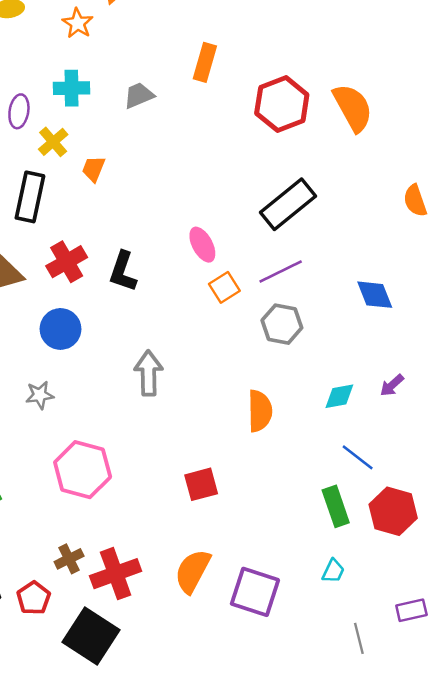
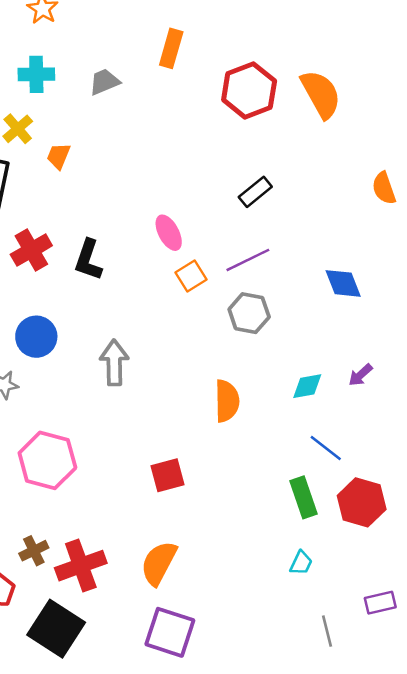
black rectangle: (288, 204) -> (255, 192), size x0.6
blue circle: (60, 329) -> (36, 337), moved
purple square: (255, 592) -> (170, 632), moved

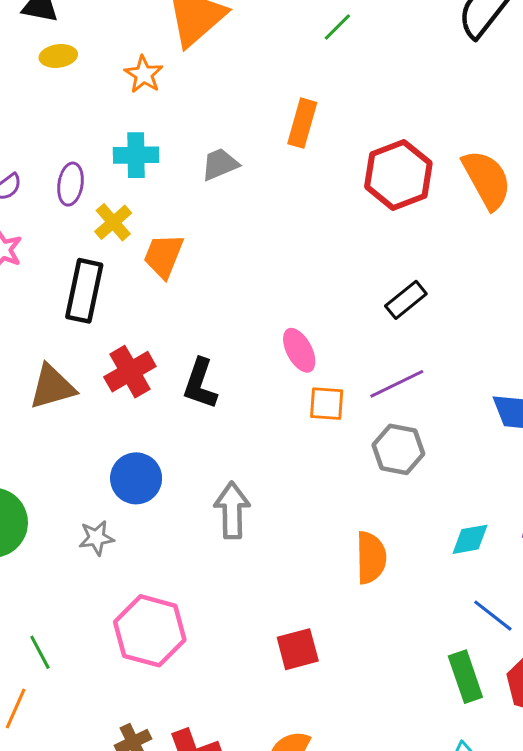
orange trapezoid: (59, 156) -> (164, 256), size x1.4
orange square: (191, 276) -> (327, 404), turned 36

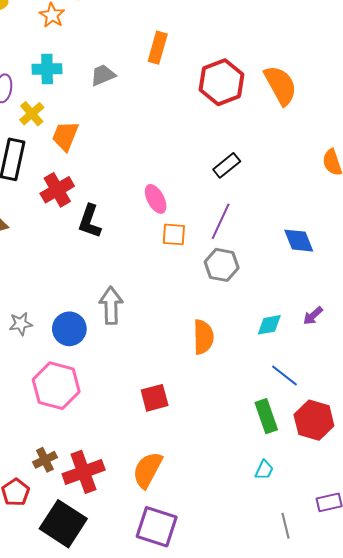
red cross: (130, 372) -> (57, 190), moved
purple line: (397, 384) -> (221, 221), turned -39
blue circle: (136, 478) -> (69, 329), moved

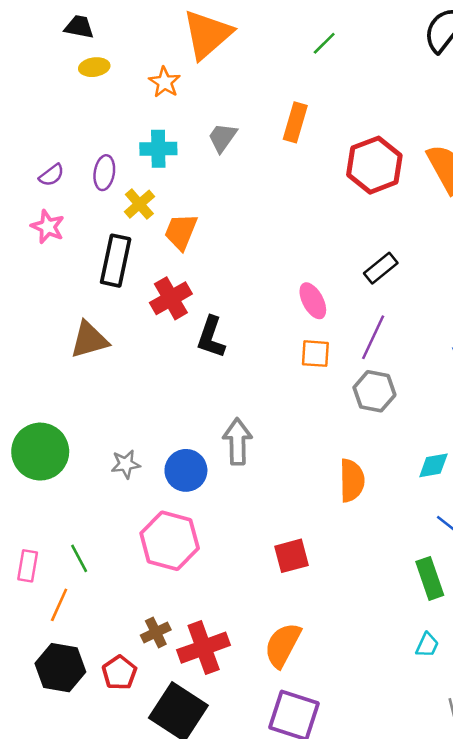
gray trapezoid: (103, 75) -> (222, 137), moved, turned -32
pink ellipse: (156, 199) -> (313, 301), moved

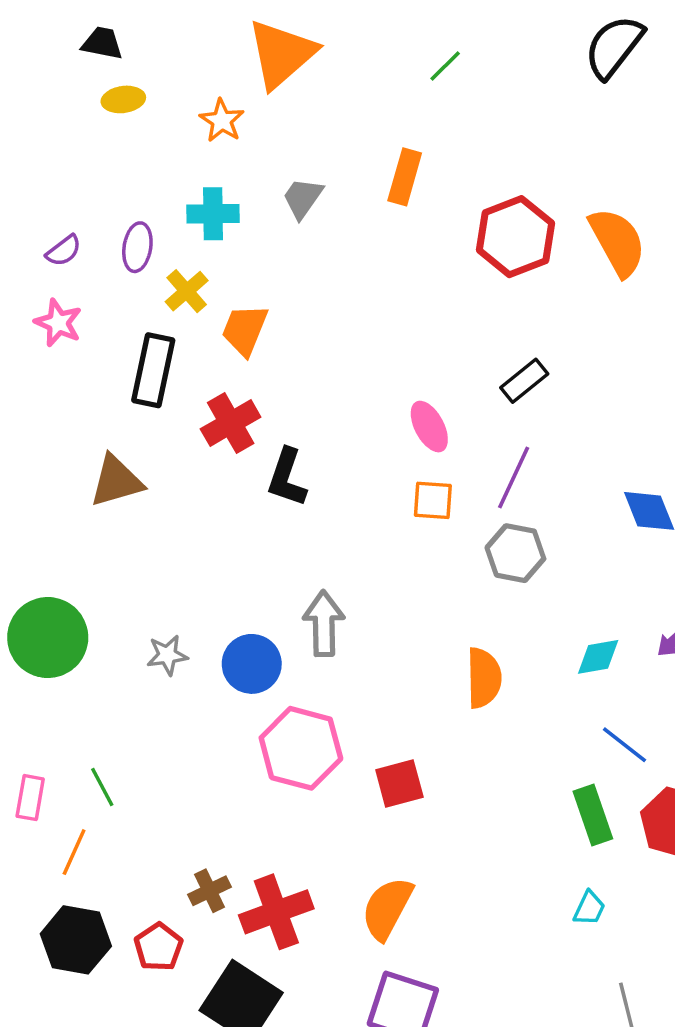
pink hexagon: (170, 541) -> (301, 748), moved

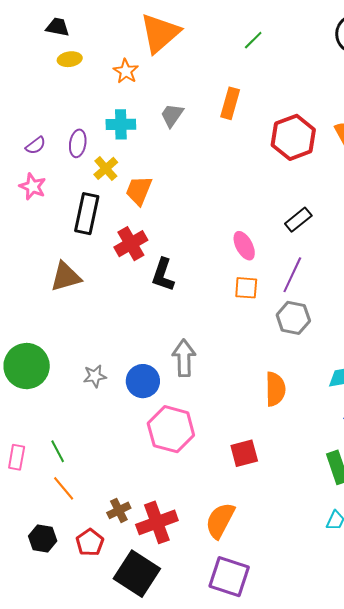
red square: (399, 783) -> (244, 453), moved
orange line: (74, 852) -> (64, 488), moved, turned -64
black hexagon: (76, 940) -> (43, 539), size x0.7

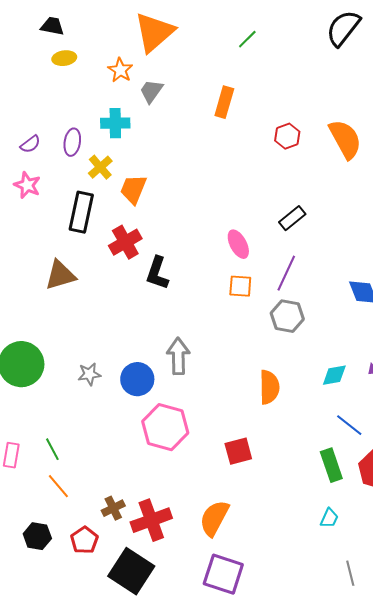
gray trapezoid: (172, 115) -> (151, 91), moved
red hexagon: (293, 137) -> (287, 136), size x0.6

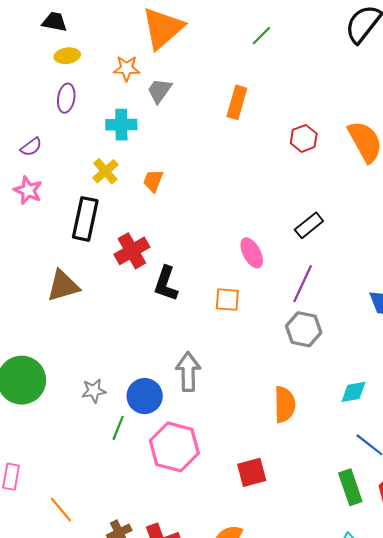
orange star: (120, 70) -> (127, 68), turned -30
purple ellipse: (72, 142) -> (66, 98), moved
orange trapezoid: (133, 189) -> (153, 181), moved, size x0.7
orange square: (240, 286) -> (227, 300), moved
green line: (52, 449) -> (118, 428), moved, turned 50

